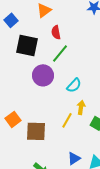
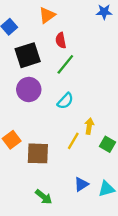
black square: (27, 45) -> (28, 55), turned -30
purple circle: (43, 75) -> (29, 89), moved
cyan semicircle: (74, 85) -> (65, 101), moved

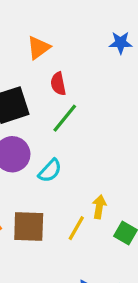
cyan semicircle: (65, 101) -> (50, 171), moved
brown square: (38, 153) -> (29, 226), moved

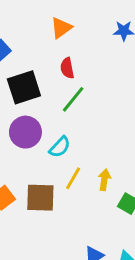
orange triangle: (39, 48) -> (61, 28), moved
yellow line: (76, 228) -> (73, 178), moved

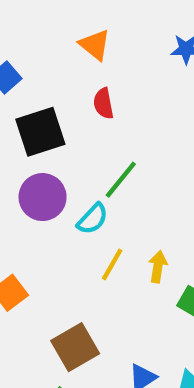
orange triangle: (61, 28) -> (95, 45), turned -45
green line: (73, 99) -> (121, 180), moved
brown square: (40, 198) -> (75, 347), moved, turned -32

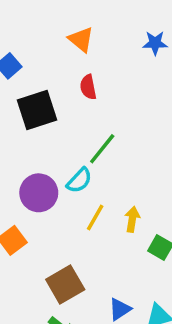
purple circle: (43, 197) -> (39, 193), moved

